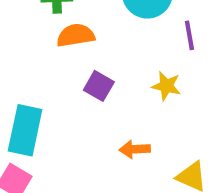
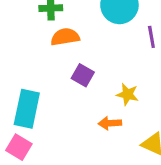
yellow star: (166, 86) -> (127, 94), moved

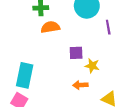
purple square: (83, 75) -> (76, 53), moved, turned -32

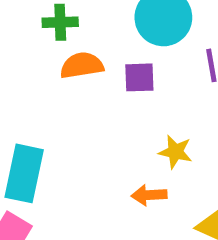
purple square: (76, 53) -> (139, 77), moved

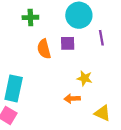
orange semicircle: (82, 65) -> (44, 49), moved, turned -96

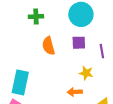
purple line: (101, 38) -> (102, 51), moved
purple square: (68, 43) -> (79, 43), moved

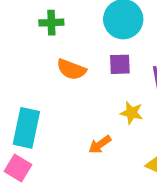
orange semicircle: (49, 46) -> (71, 69), turned -54
orange arrow: (75, 92) -> (100, 145), moved, turned -32

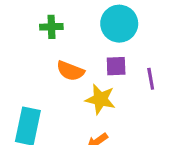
yellow star: (132, 113) -> (100, 99), moved, size x1.4

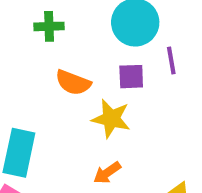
purple line: (151, 79) -> (171, 60), moved

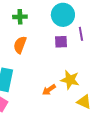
orange semicircle: (73, 83) -> (20, 45), moved, turned 90
yellow star: (111, 119) -> (70, 80), moved

